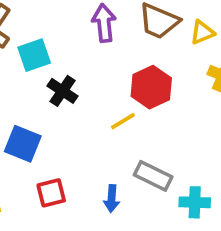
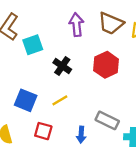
black cross: (63, 91) -> (62, 66), moved
yellow line: (123, 121) -> (60, 100), moved
red square: (51, 193) -> (43, 131), turned 30

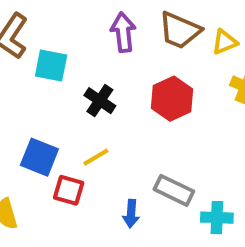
cyan square: (33, 45) -> (51, 65), turned 30
red square: (43, 131) -> (69, 190), moved

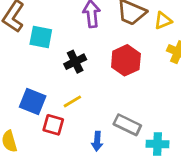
black cross: (100, 101) -> (75, 62), turned 30

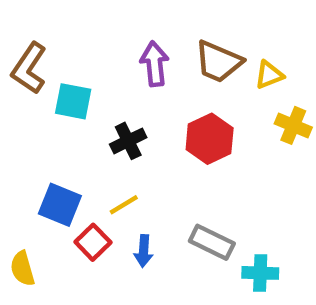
red square: (53, 125) -> (93, 242), turned 30
blue arrow: (97, 141) -> (144, 251), moved

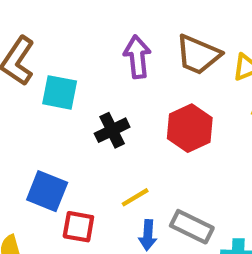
yellow line: (124, 205) -> (135, 197), moved
red square: (93, 242) -> (78, 227), turned -36
blue arrow: (144, 251) -> (148, 235), moved

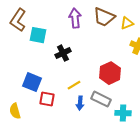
red hexagon: (190, 128) -> (110, 73), moved

